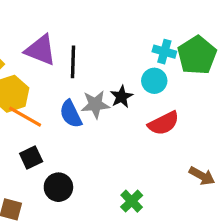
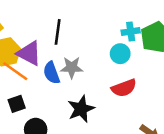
purple triangle: (41, 50) -> (29, 53), moved
cyan cross: (164, 52) -> (131, 32), turned -30
black star: (121, 97) -> (81, 109), moved, size x1.5

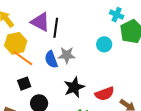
cyan cross: (131, 32) -> (117, 15), moved, turned 32
purple triangle: (29, 53) -> (40, 22), moved
red semicircle: (124, 88) -> (105, 94), moved

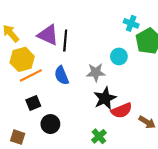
gray star: (67, 55) -> (96, 72), moved
orange line: (23, 58) -> (31, 75), turned -60
black star: (74, 87) -> (105, 98), moved

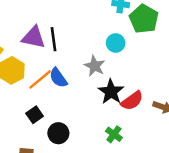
gray star: (96, 72) -> (95, 66), turned -30
orange line: (31, 75) -> (40, 79), moved

